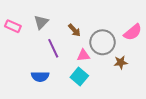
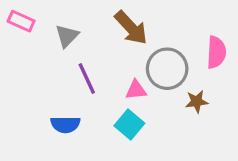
pink rectangle: (13, 26) -> (21, 21), moved
brown arrow: (74, 30) -> (131, 28), moved, size x1.6
pink semicircle: (133, 32) -> (216, 52), turned -48

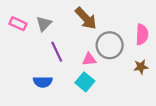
pink rectangle: (21, 21) -> (18, 24), moved
brown star: (197, 102) -> (141, 67), moved

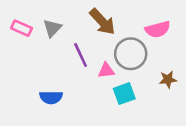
pink semicircle: (142, 34) -> (158, 29), moved, turned 72
purple line: (57, 52) -> (81, 55), moved
cyan square: (85, 82) -> (124, 94), moved, turned 30

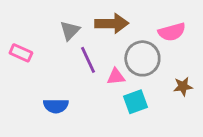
brown arrow: (102, 22) -> (112, 24), turned -48
pink rectangle: (21, 28) -> (21, 53), moved
gray triangle: (52, 28) -> (70, 31), moved

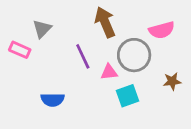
brown arrow: (112, 24) -> (105, 22), turned -112
gray triangle: (70, 31) -> (42, 29), moved

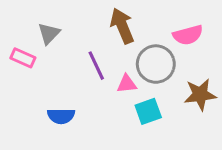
brown star: (172, 81) -> (200, 95), size x1.5

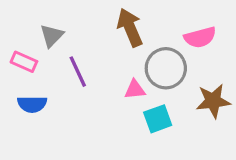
purple line: (96, 66) -> (78, 72), moved
blue semicircle: (61, 116) -> (32, 104), moved

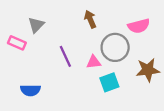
brown arrow: (130, 28) -> (90, 19), size x0.7
purple line: (78, 72) -> (65, 56), moved
blue semicircle: (32, 104) -> (30, 90), moved

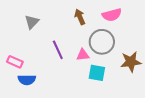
pink semicircle: (139, 26) -> (112, 15), moved
pink rectangle: (17, 43) -> (15, 62), moved
cyan square: (109, 82) -> (97, 73), turned 30

